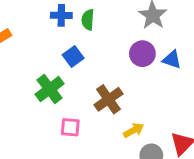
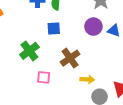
blue square: (73, 57) -> (54, 29), moved, turned 32
yellow arrow: (134, 130) -> (87, 79), turned 32

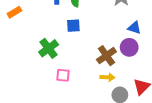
purple circle: (93, 27) -> (129, 47), moved
brown cross: (70, 58) -> (106, 56), moved

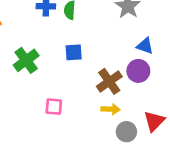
blue square: (73, 26) -> (74, 52), moved
green cross: (49, 48) -> (26, 60), moved

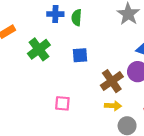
green cross: (26, 60) -> (39, 49), moved

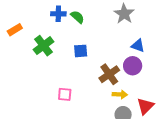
green semicircle: (77, 18) -> (77, 17), turned 128
yellow arrow: (113, 106) -> (120, 94), moved

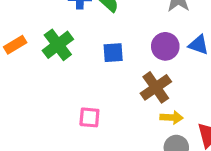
orange rectangle: (15, 30) -> (15, 45), moved
purple circle: (133, 66) -> (165, 46), moved

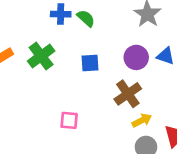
yellow arrow: (172, 117) -> (142, 120), turned -30

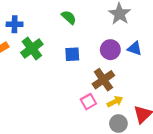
blue cross: (61, 14) -> (15, 24), moved
pink square: (69, 120) -> (88, 102), moved, turned -35

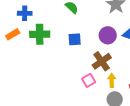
green cross: (32, 48) -> (40, 34), turned 36
yellow arrow: (115, 102) -> (112, 80), turned -64

